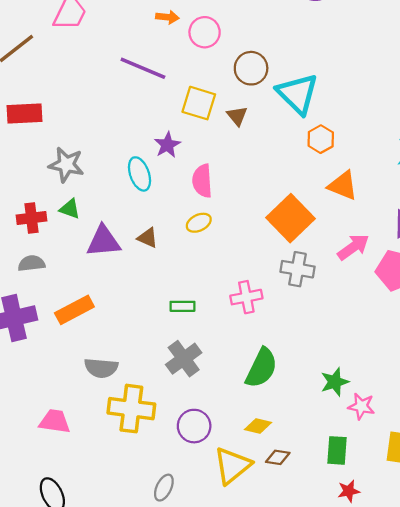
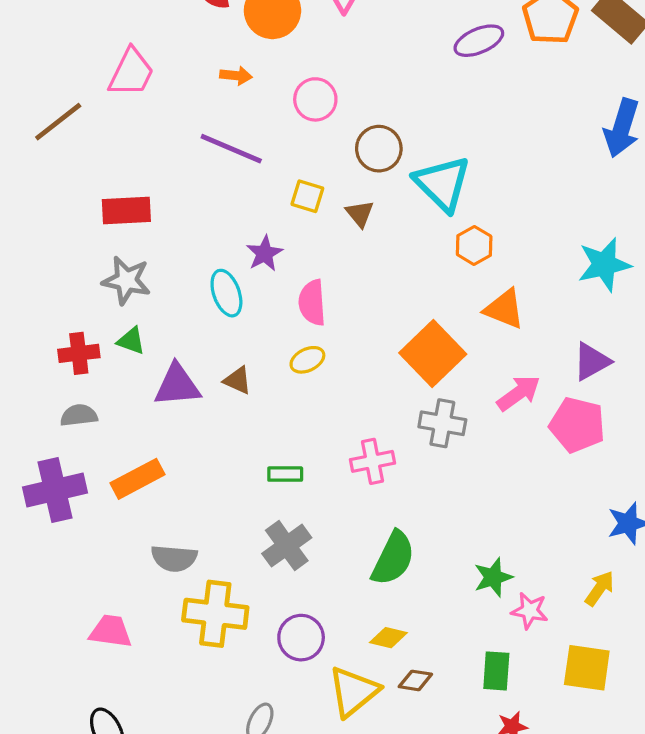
orange arrow: (167, 17) -> (236, 76), moved
yellow square: (199, 103) -> (307, 196), size x0.7
red rectangle: (24, 114) -> (126, 211), moved

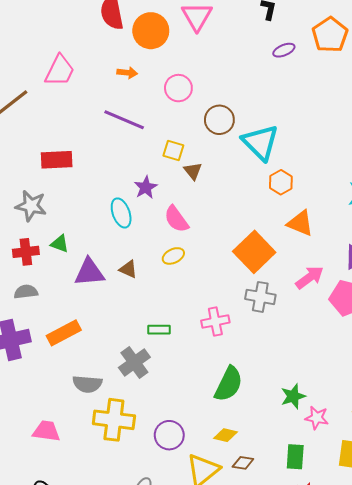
purple ellipse: (479, 41) -> (284, 50), size x0.7
brown triangle: (360, 214) -> (193, 171), moved
gray star: (126, 280) -> (31, 206), moved
pink semicircle: (312, 303) -> (176, 219), turned -32
gray cross: (287, 546) -> (134, 362), moved

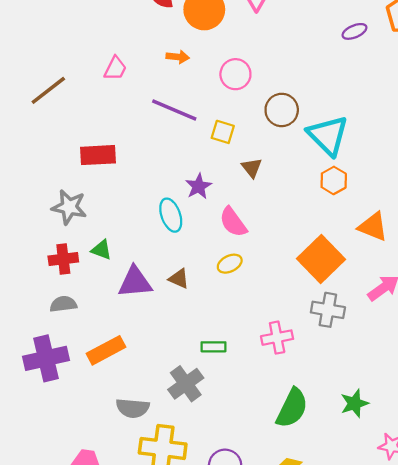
pink trapezoid: (60, 71) -> (115, 68), moved, size x0.7
yellow square: (173, 151) -> (223, 132), moved
orange hexagon: (281, 182) -> (334, 180), moved
green star: (293, 396) -> (354, 403), moved

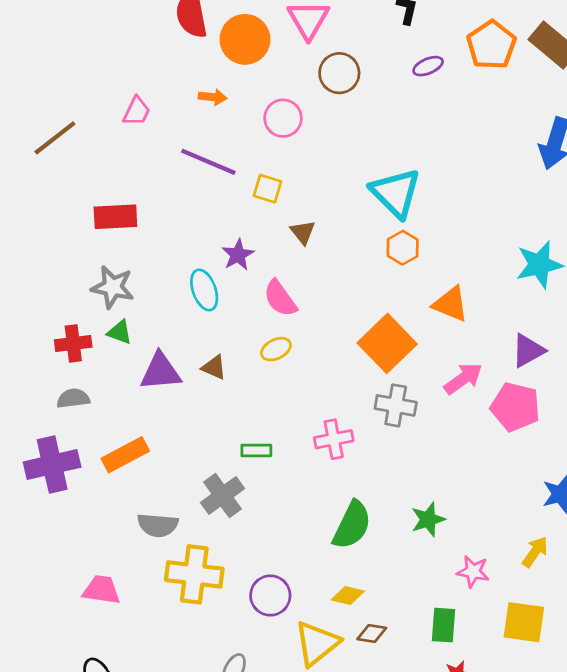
brown circle: (282, 110) -> (339, 73), moved
gray star: (69, 207) -> (113, 287), moved

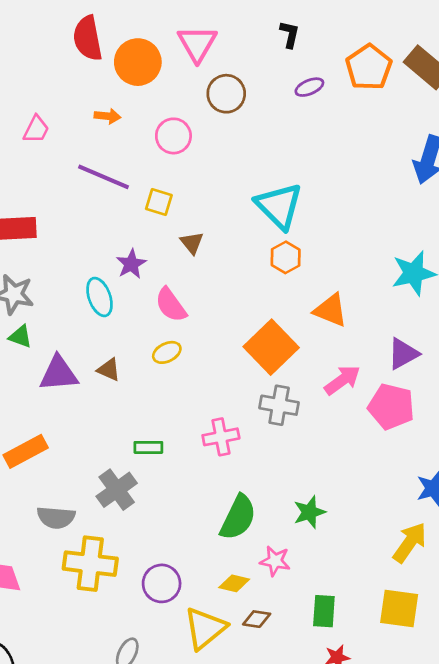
yellow arrow: (535, 552) -> (410, 543), size x1.4
pink star: (473, 572) -> (275, 561), moved

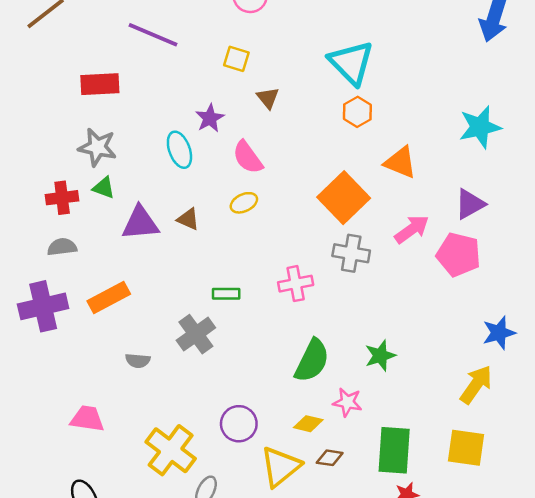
purple line: (103, 177) -> (153, 35), moved
gray semicircle: (56, 517) -> (138, 361), size x0.7
yellow cross: (90, 564) -> (171, 450), moved, turned 30
green rectangle: (324, 611) -> (394, 450), size x1.5

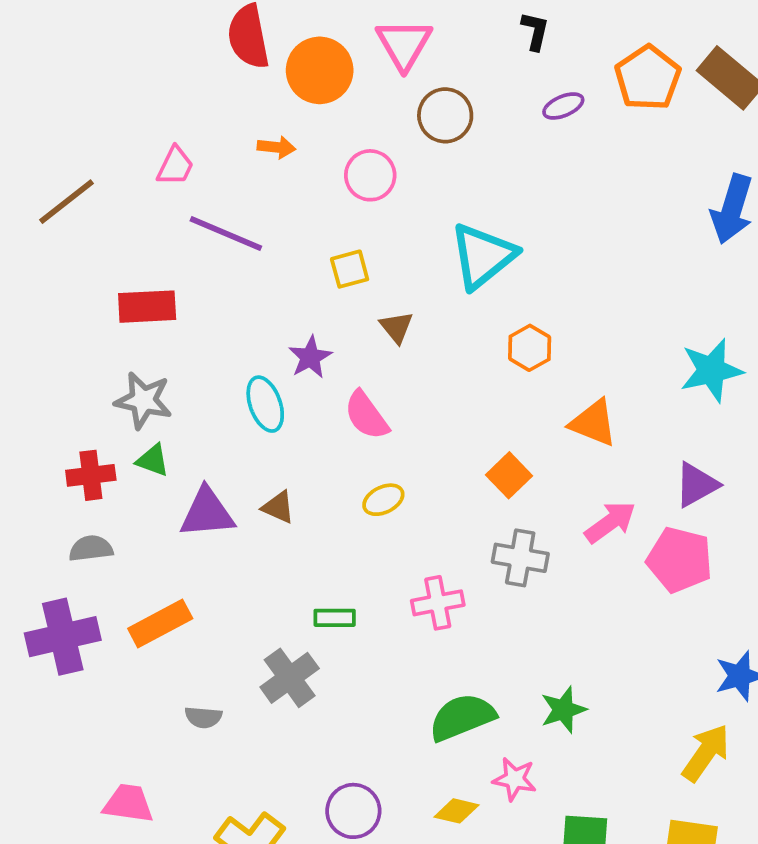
yellow square: (236, 59) -> (350, 269), turned -32
cyan triangle: (351, 63) -> (483, 256), moved, turned 36
orange square: (344, 198) -> (509, 475), size x0.6
yellow ellipse: (244, 203) -> (383, 500), moved
green semicircle: (312, 361) -> (462, 717), turned -138

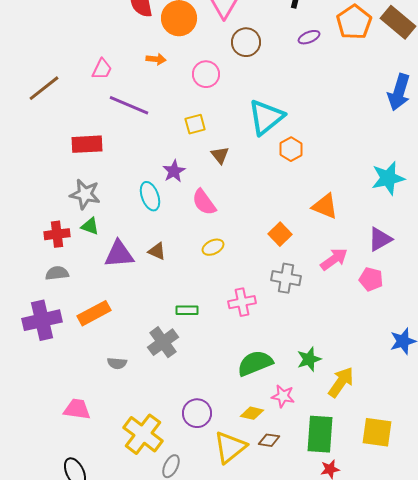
orange hexagon: (530, 348) -> (291, 149), moved
pink pentagon: (680, 560) -> (371, 279), size x0.7
yellow arrow: (706, 753) -> (341, 382), moved

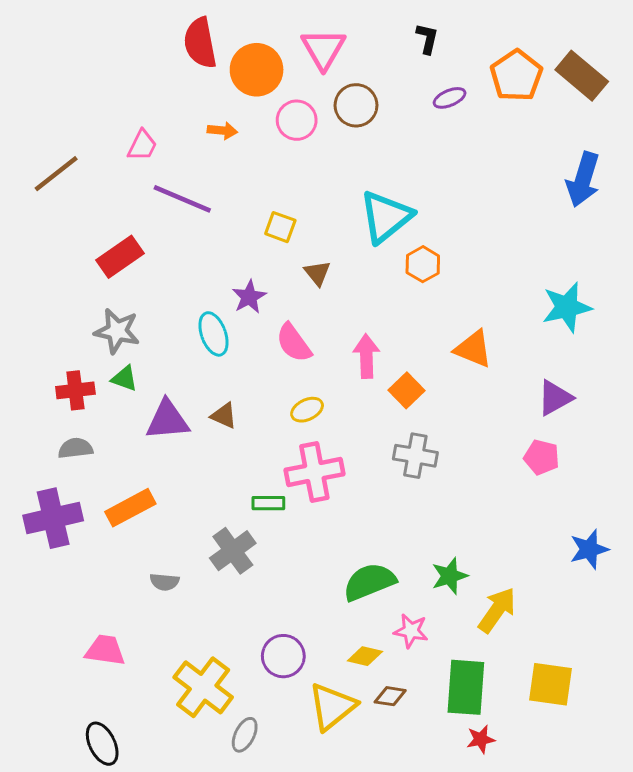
pink circle: (206, 74) -> (297, 120), moved
yellow square: (195, 124) -> (280, 227), turned 35
red rectangle: (87, 144) -> (120, 257), turned -32
pink arrow: (334, 259) -> (366, 356), moved, turned -56
pink cross: (242, 302) -> (314, 472), moved, size x1.4

